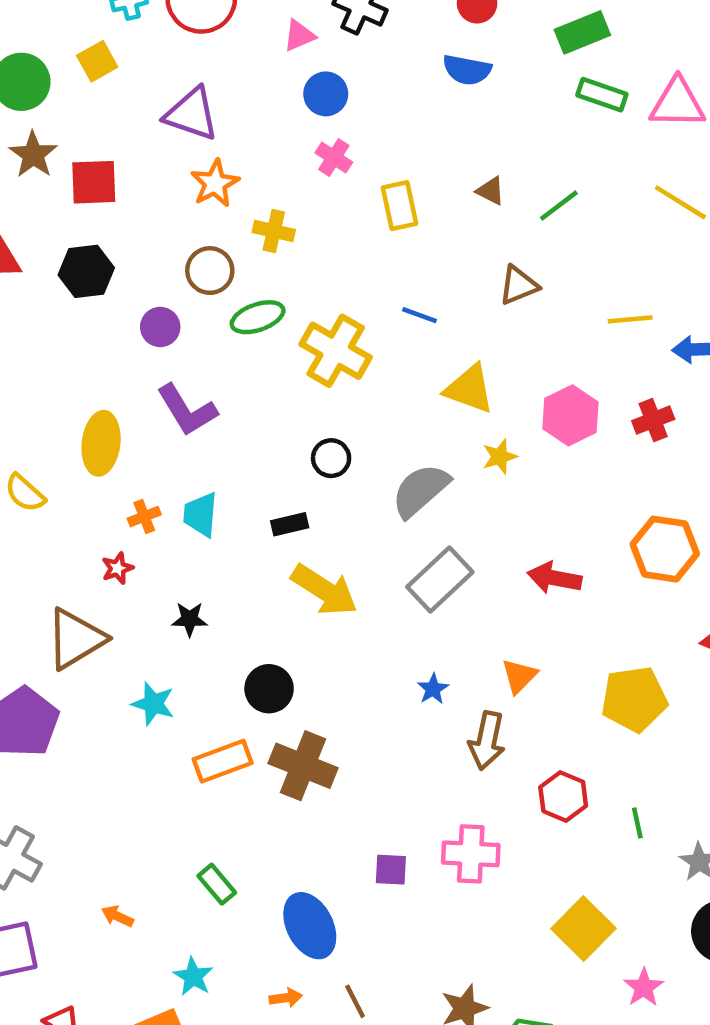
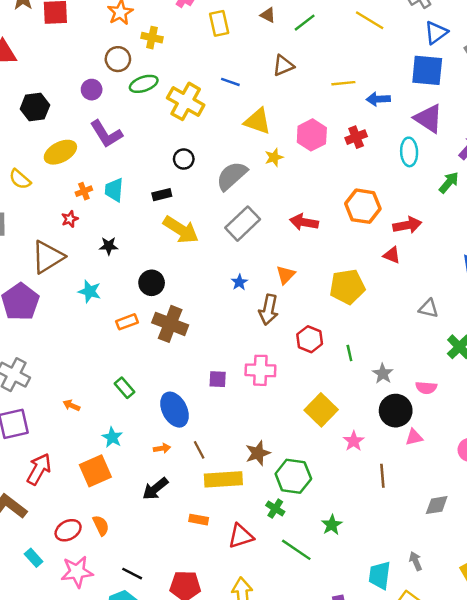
black hexagon: (86, 271) -> (35, 107), moved
yellow ellipse: (101, 443) -> (60, 152), turned 56
orange rectangle: (223, 761) -> (127, 322), size x0.7

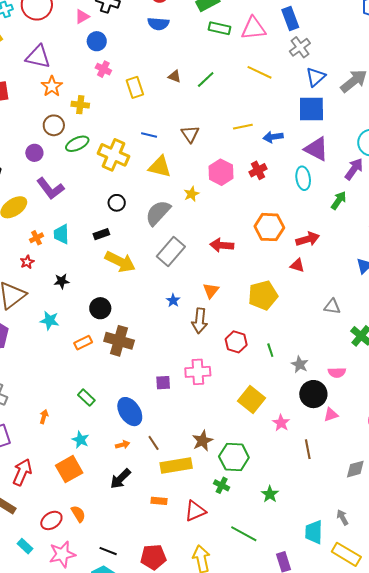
brown triangle: (283, 66) -> (190, 134), moved, turned -36
yellow triangle: (257, 121) -> (160, 167), moved
orange arrow: (71, 405) -> (44, 417), turned 88
green line: (296, 550) -> (244, 534), moved

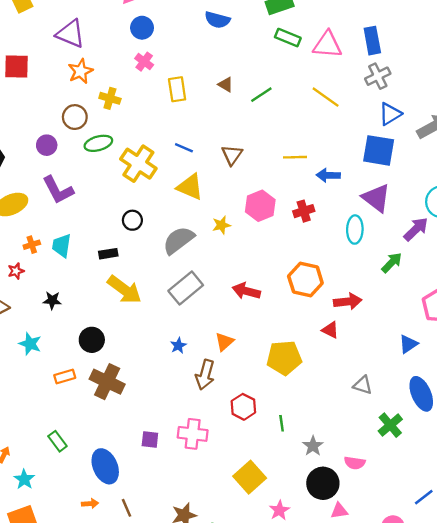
cyan star: (80, 440) -> (24, 479), moved

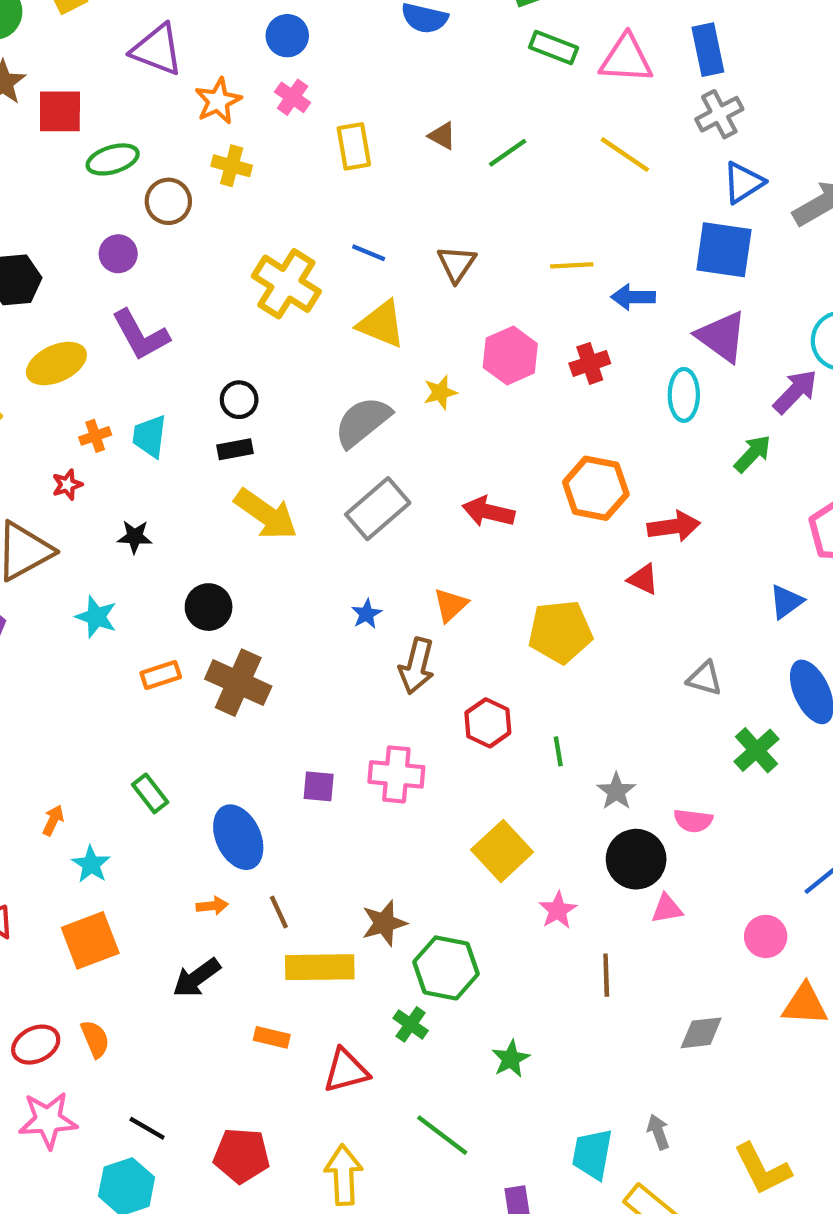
orange star: (80, 71) -> (218, 101), moved
green ellipse: (98, 143) -> (113, 159), moved
black circle: (132, 220) -> (239, 400), moved

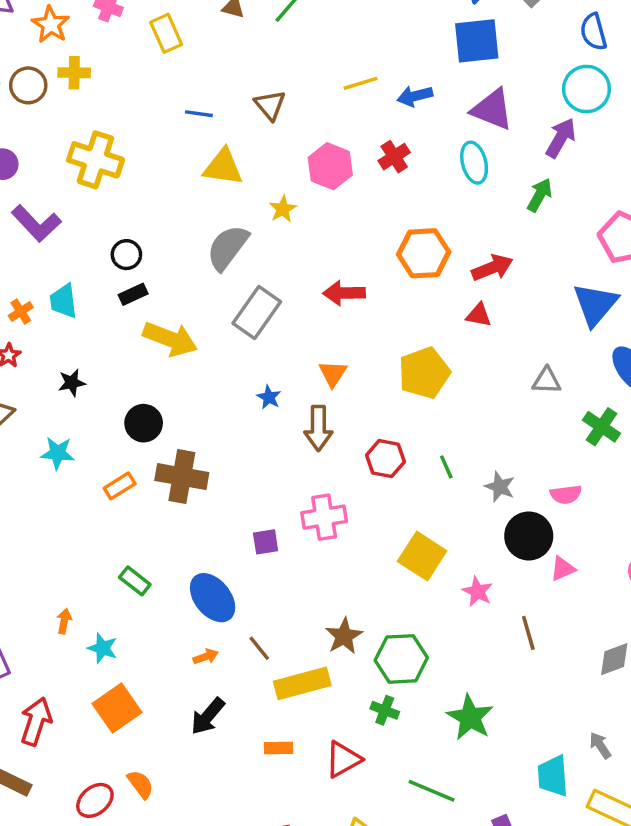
brown circle: (168, 201) -> (28, 85), moved
yellow cross: (286, 284) -> (95, 160), moved
blue triangle: (786, 602) -> (595, 304), size x1.6
green star: (511, 1059) -> (470, 717), size x1.5

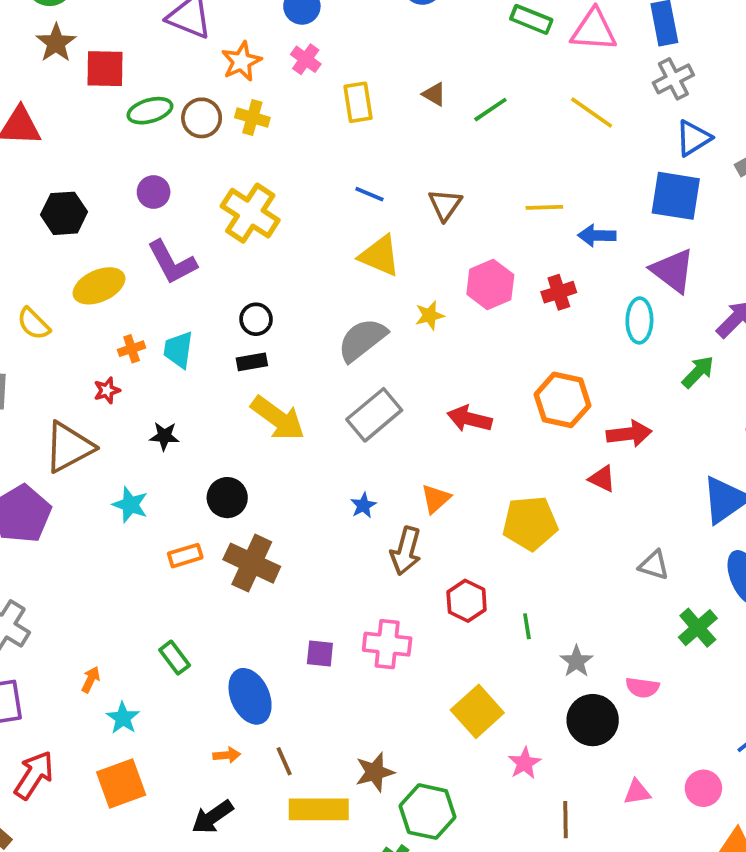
pink triangle: (563, 569) -> (637, 792), moved

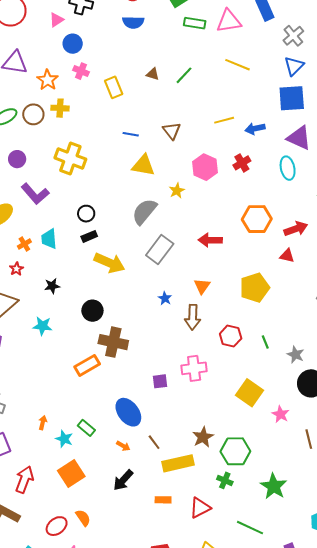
gray cross: (673, 79) -> (293, 36), moved
orange rectangle: (185, 556) -> (87, 365), moved, size x1.4
green rectangle: (175, 658) -> (86, 428), moved
orange arrow: (227, 755) -> (123, 446), turned 48

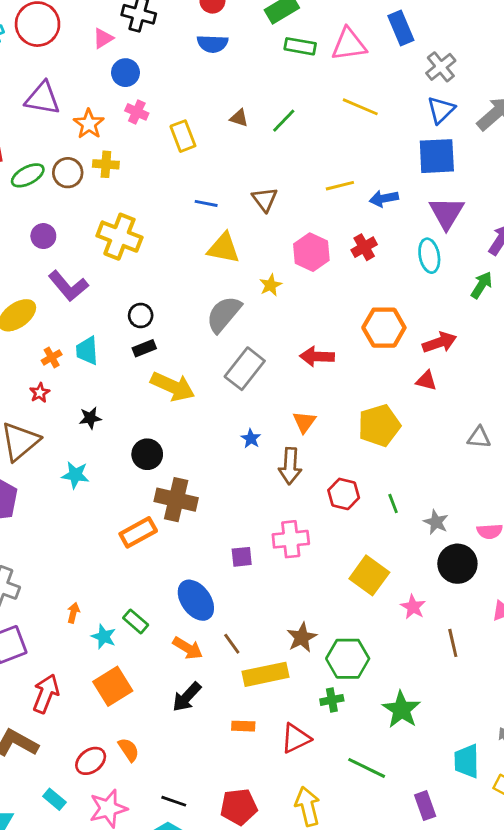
purple triangle: (299, 138) -> (446, 213), turned 36
orange arrow: (123, 446) -> (188, 648), size x1.5
green cross: (225, 480) -> (332, 700), turned -35

